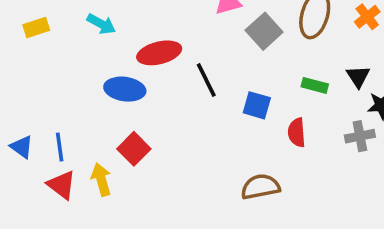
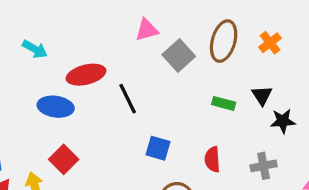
blue square: (257, 105) -> (158, 148), moved
red semicircle: (297, 132) -> (212, 159), moved
gray cross: (360, 136) -> (264, 166), moved

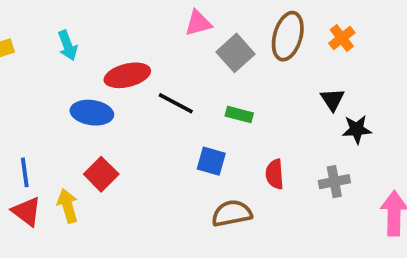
cyan arrow: (35, 49) -> (68, 45), turned 40
black line: (128, 99) -> (176, 103), turned -36
green rectangle: (224, 103) -> (239, 114), moved

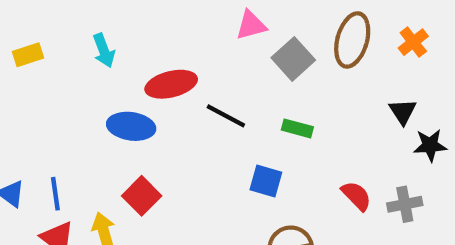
red semicircle: (275, 174) -> (356, 196), moved, turned 140

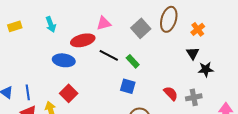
pink triangle: (251, 25) -> (104, 23), moved
orange cross: (413, 42) -> (198, 29), moved
green rectangle: (297, 128) -> (133, 61), moved, turned 32

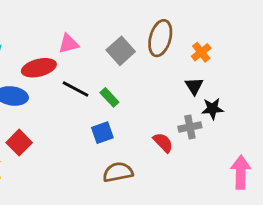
blue square: (128, 86) -> (102, 133), turned -35
gray cross: (194, 97) -> (190, 127), moved

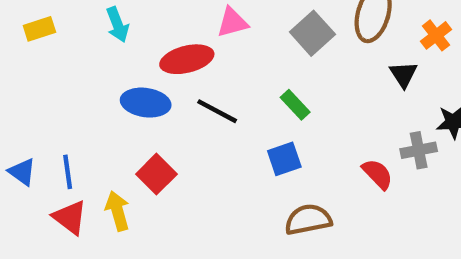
black triangle: (194, 86) -> (403, 74), moved
black line: (76, 89) -> (217, 111), moved

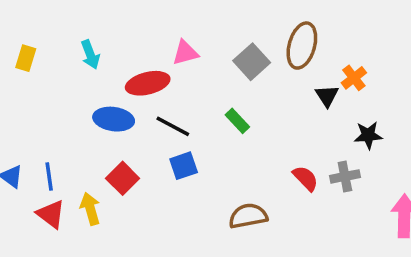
yellow rectangle: (39, 29) -> (26, 58), turned -55
orange cross: (436, 35) -> (354, 78), moved
gray cross: (419, 150) -> (345, 176), moved
blue square: (284, 159) -> (184, 166), moved

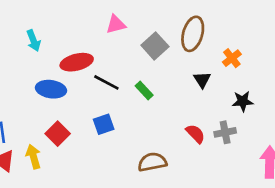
pink triangle: (185, 53) -> (116, 24), moved
black triangle: (327, 96) -> (202, 80), moved
black line: (173, 126) -> (106, 82), moved

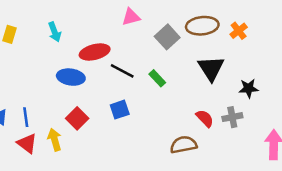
brown ellipse: (193, 34) -> (202, 26), turned 68
orange cross: (232, 58) -> (239, 31), moved
black triangle: (202, 80) -> (211, 68), size x1.6
brown semicircle: (152, 162) -> (184, 145), moved

